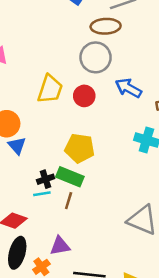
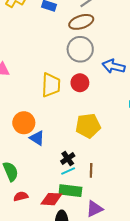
green rectangle: (70, 177) -> (70, 191), moved

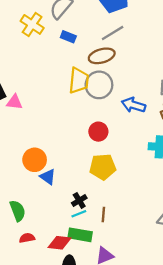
red circle: (80, 83) -> (98, 132), moved
yellow trapezoid: (51, 85) -> (79, 81), moved

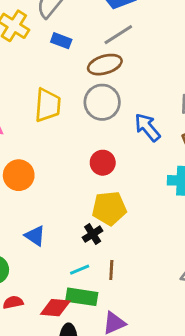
yellow trapezoid: (79, 81) -> (48, 105), moved
blue arrow: (133, 105) -> (147, 127), turned 35
orange circle: (35, 160) -> (19, 175), moved
blue triangle: (48, 177) -> (35, 236), moved
black cross: (79, 200) -> (93, 234), moved

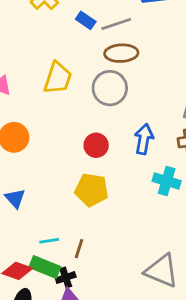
gray line: (118, 35) -> (116, 24), moved
blue arrow: (147, 127) -> (144, 139), moved, turned 36
black cross: (93, 234) -> (66, 278), moved

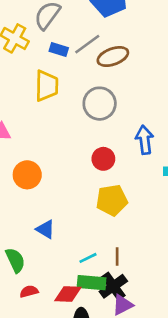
brown ellipse: (121, 53) -> (113, 57), moved
yellow trapezoid: (58, 78) -> (47, 86), moved
black cross: (66, 278) -> (113, 286), size x1.5

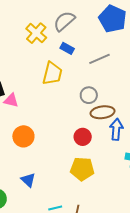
gray line: (87, 44) -> (100, 59), moved
brown ellipse: (113, 57) -> (103, 112), moved
gray circle: (100, 104) -> (89, 95), size x0.7

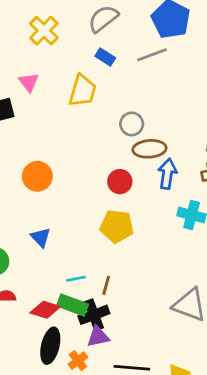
yellow cross: (36, 33) -> (44, 31), moved
gray line: (100, 59) -> (152, 55), moved
pink triangle: (11, 100) -> (29, 82), moved, turned 35

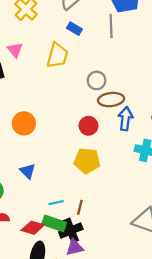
gray line: (152, 55) -> (111, 26), turned -70

